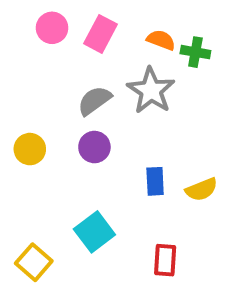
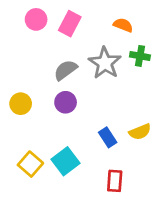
orange semicircle: (161, 40) -> (123, 25), moved
green cross: (195, 52) -> (140, 56), moved
blue rectangle: (155, 181) -> (108, 137), moved, turned -30
yellow square: (34, 262) -> (30, 164), moved

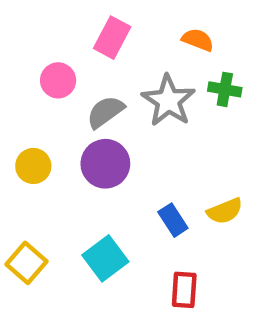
pink circle: (36, 19) -> (58, 80), moved
purple circle: (66, 102) -> (105, 164), size x1.4
yellow square: (30, 164) -> (27, 263), moved

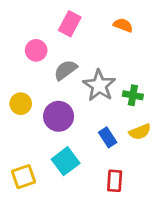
green cross: (225, 89) -> (133, 95), moved
gray star: (168, 101) -> (99, 85), moved
purple circle: (105, 164) -> (59, 116), moved
yellow square: (27, 263) -> (23, 177), moved, turned 30

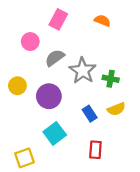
yellow square: (23, 177) -> (24, 158), moved

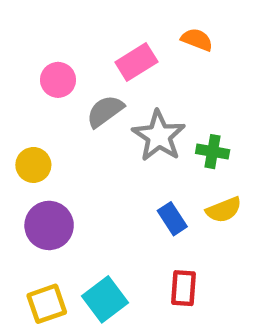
pink rectangle: (58, 19) -> (136, 62), moved, turned 30
purple circle: (49, 96) -> (49, 225), moved
cyan square: (55, 133) -> (105, 299), moved

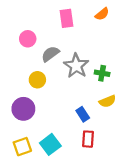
orange semicircle: (197, 40) -> (102, 14), moved, turned 120
pink rectangle: (136, 62) -> (66, 18), moved, turned -66
yellow circle: (33, 165) -> (37, 80), moved
blue rectangle: (172, 219) -> (83, 114), moved

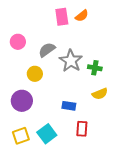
orange semicircle: (102, 14) -> (82, 16), moved
pink circle: (28, 39) -> (18, 42), moved
blue rectangle: (83, 114) -> (69, 106), moved, turned -48

